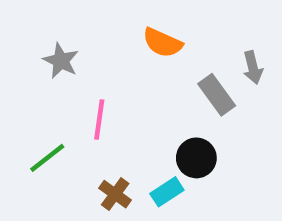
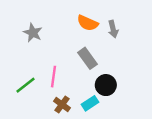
gray arrow: (253, 68) -> (113, 29), moved
gray rectangle: (217, 95) -> (88, 58), moved
pink line: (99, 120) -> (53, 77), moved

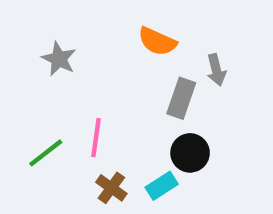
gray arrow: (113, 29) -> (216, 70), moved
gray rectangle: (88, 58) -> (181, 98), moved, turned 55

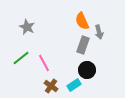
orange semicircle: (157, 41) -> (82, 21), moved, turned 42
pink line: (96, 138) -> (44, 63), turned -36
green line: (46, 153) -> (21, 58), moved

